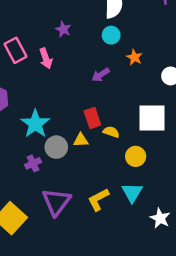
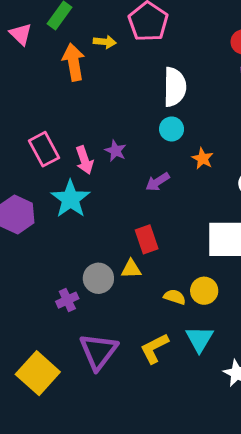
purple star: (63, 29) -> (116, 151), moved
cyan star: (35, 124) -> (70, 199), moved
yellow semicircle: (111, 132) -> (175, 297), moved

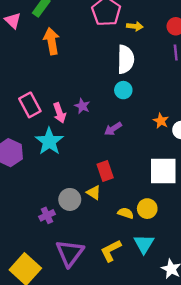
yellow arrow: (105, 42) -> (135, 26), moved
orange star: (203, 159) -> (161, 121), moved
yellow triangle: (131, 269) -> (94, 193), turned 35

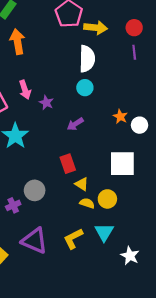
yellow arrow: (135, 26) -> (96, 28), size x1.5
pink arrow: (60, 113) -> (25, 90), moved
yellow triangle: (94, 193) -> (82, 184), moved
purple triangle: (70, 253) -> (35, 241), turned -44

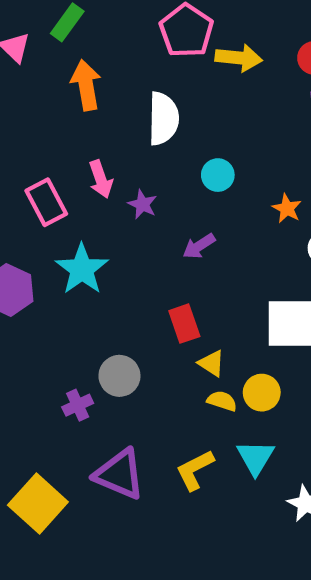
white semicircle: (87, 59) -> (163, 119), moved
orange star: (120, 117) -> (287, 209), moved

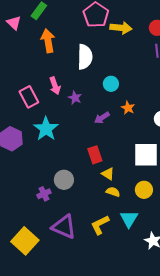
orange star: (287, 209) -> (128, 108), moved
yellow circle: (262, 393) -> (144, 190), moved

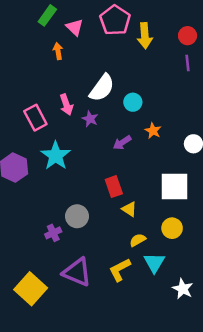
pink triangle: (14, 23) -> (75, 27), moved
yellow arrow: (121, 28) -> (145, 36), turned 80
orange arrow: (48, 41) -> (58, 51), size x0.6
white semicircle: (85, 57) -> (102, 88), moved, turned 35
yellow semicircle: (113, 192) -> (138, 240), moved, turned -48

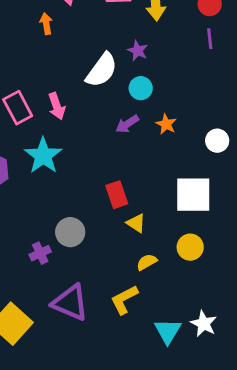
pink arrow: (66, 105) -> (57, 106), moved
purple star: (90, 119) -> (138, 51), moved
purple arrow: (122, 143) -> (127, 124), moved
cyan triangle: (154, 263) -> (168, 331), moved

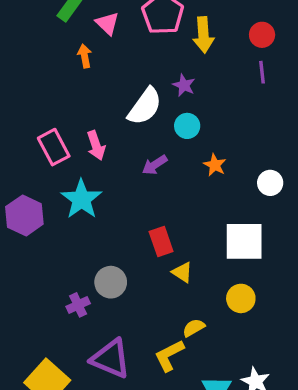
purple arrow: (127, 124) -> (155, 165), moved
yellow semicircle: (147, 262) -> (194, 328), moved

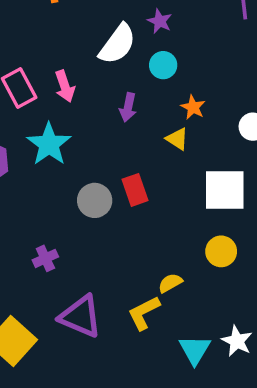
purple arrow: (155, 165) -> (128, 107), turned -45
yellow triangle: (182, 272) -> (177, 139), moved
gray circle: (111, 282) -> (95, 200), moved

